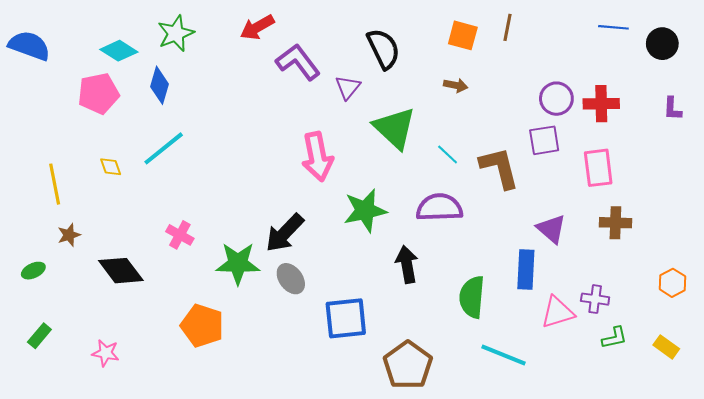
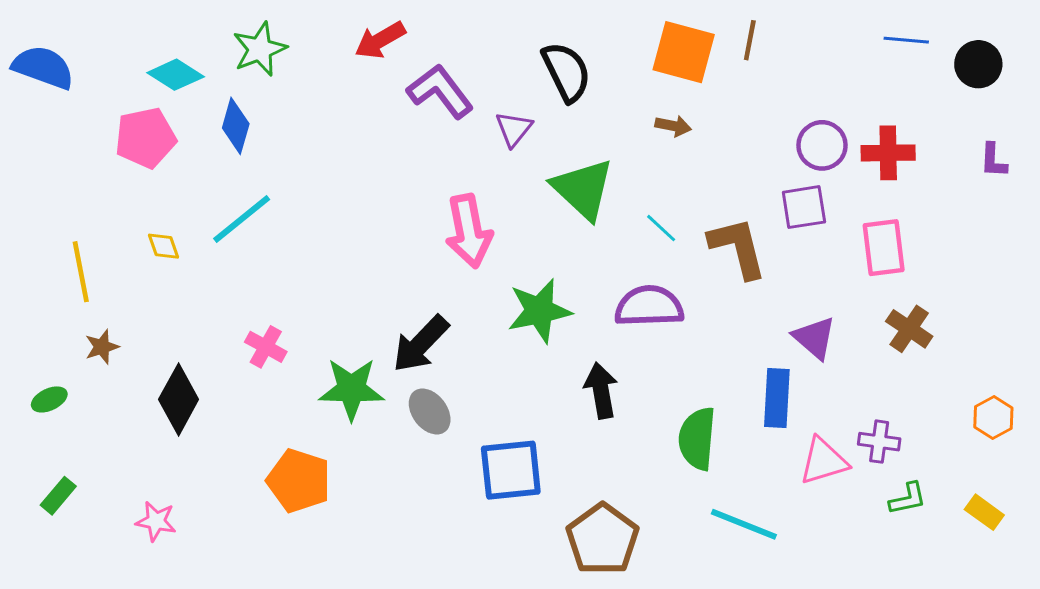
orange square: (463, 35) -> (684, 52), size x1.4
brown cross: (615, 223) -> (909, 329), turned 32
black diamond: (121, 271) -> (179, 399), turned 66

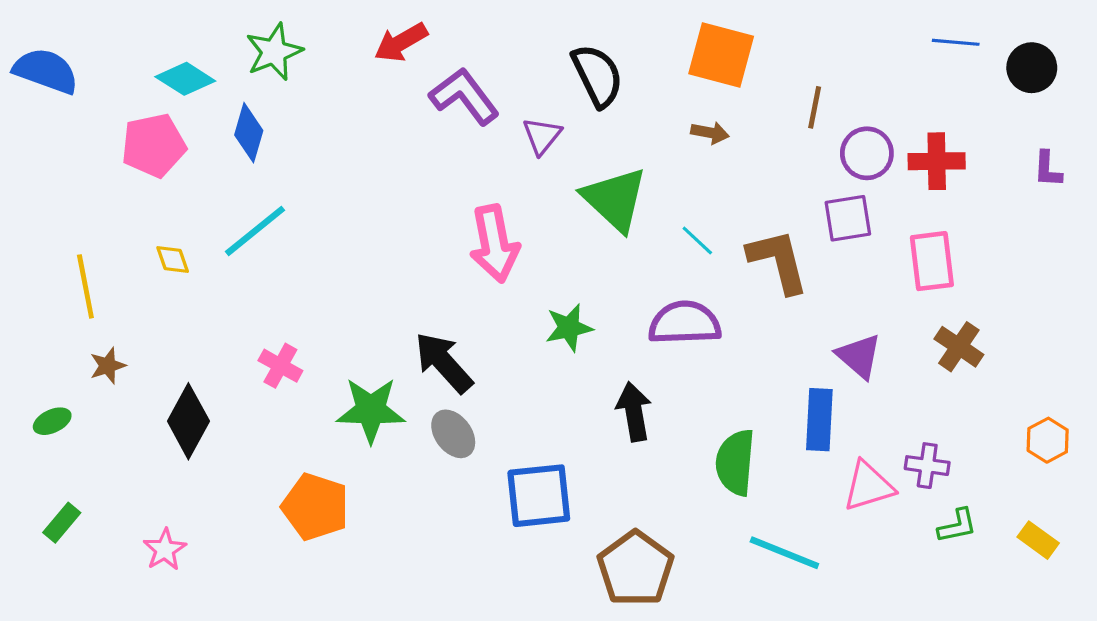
brown line: (750, 40) -> (815, 107), moved
green star: (539, 311) -> (569, 328), size x0.7
black arrow: (421, 344) -> (444, 363), turned 94
pink star: (156, 521) -> (165, 550), turned 30

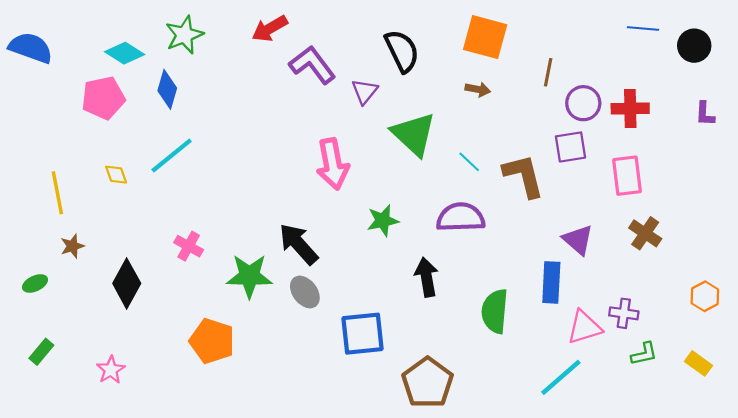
cyan line: (784, 553) -> (561, 377), moved, turned -63

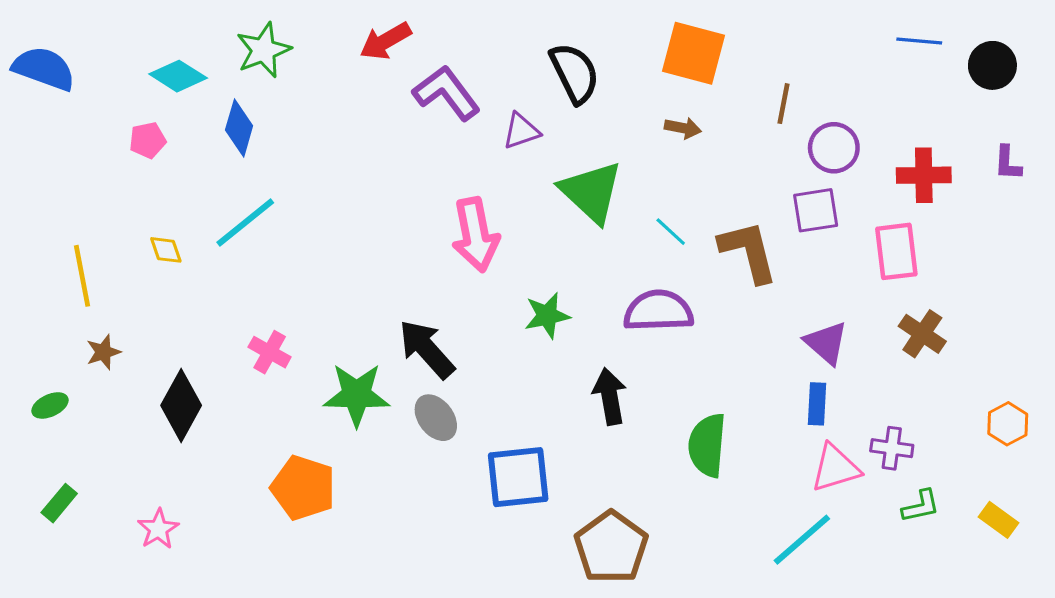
purple triangle: (365, 91) -> (521, 131), turned 32
pink pentagon: (103, 98) -> (148, 140), size x0.6
red cross: (630, 109) -> (924, 175), moved
blue rectangle: (551, 282) -> (817, 404), moved, size x0.7

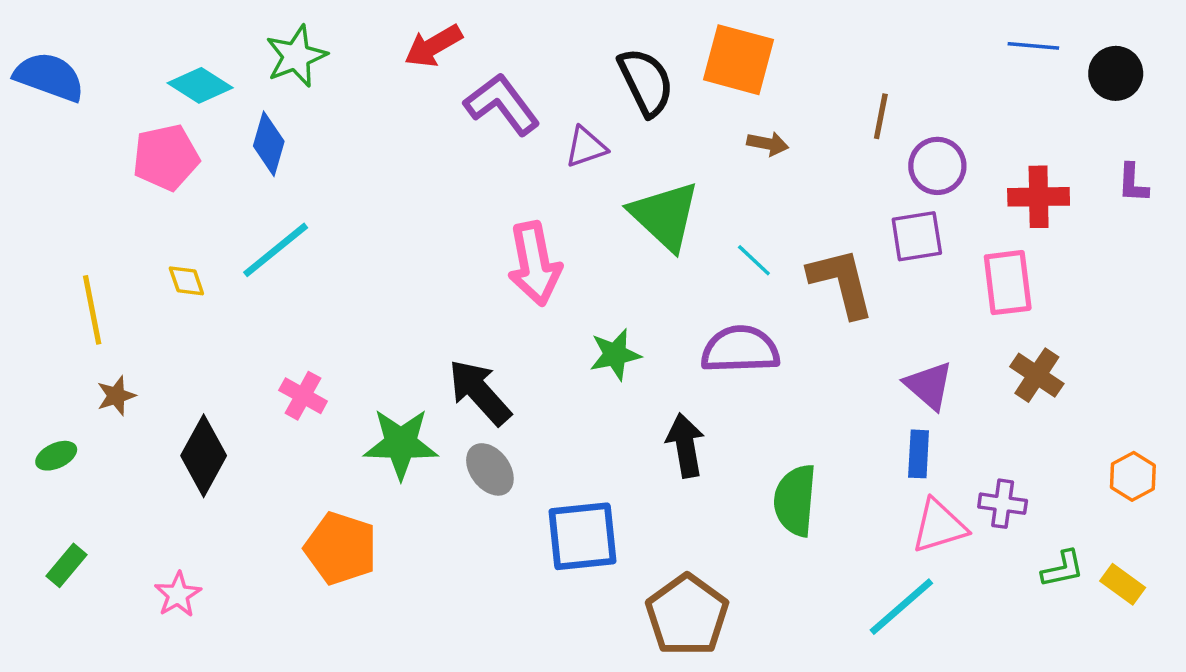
orange square: (694, 53) -> (739, 60), moved
pink pentagon: (148, 140) -> (166, 157), size x1.6
green L-shape: (921, 506) -> (1063, 569), moved

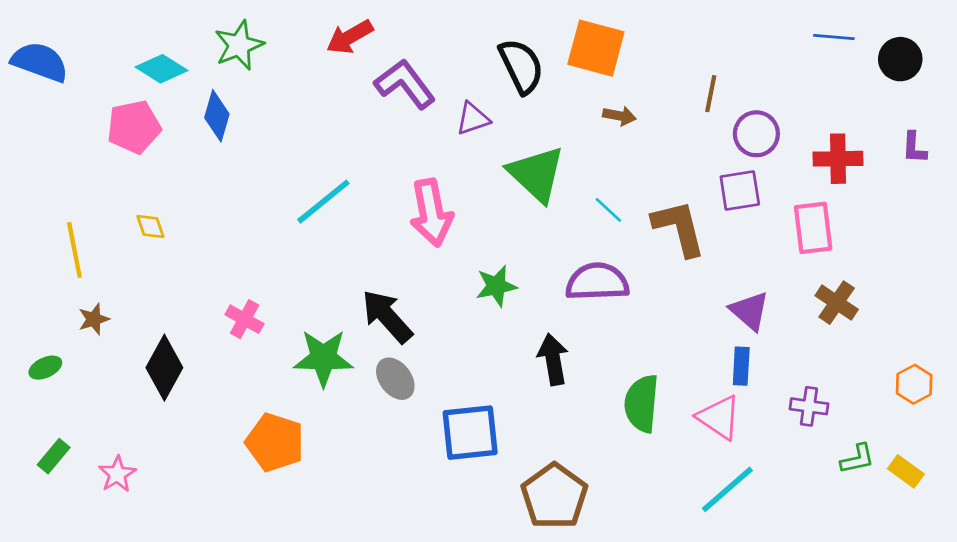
cyan line: (276, 250) -> (323, 202), moved
pink triangle: (939, 526) -> (719, 417), moved, turned 51
pink star: (178, 595) -> (117, 474), moved

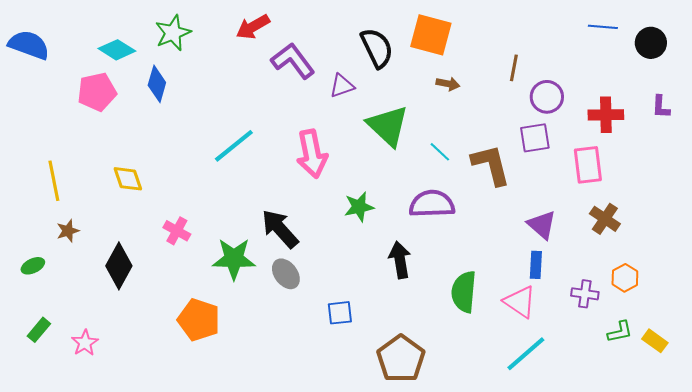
yellow diamond: (150, 226) -> (128, 179), moved, size x1.4
orange hexagon: (914, 384) -> (625, 278), moved
blue square: (470, 433) -> (340, 313), size x0.6

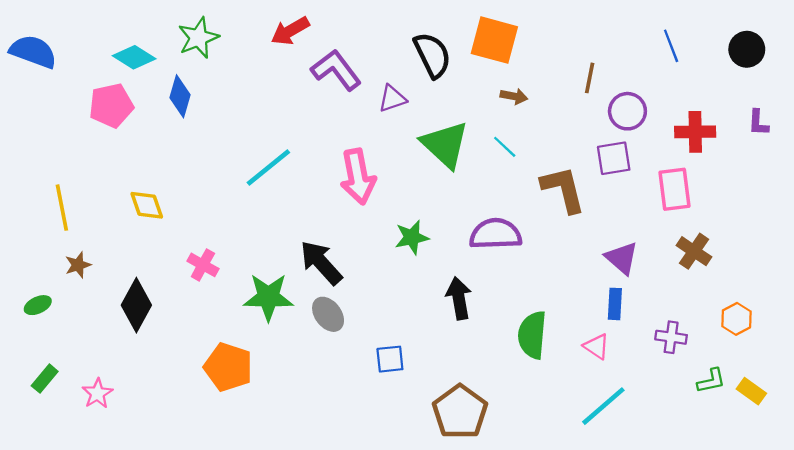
blue line: (603, 27) -> (671, 46), moved, turned 64
cyan line: (440, 152) -> (505, 147), moved
orange hexagon: (625, 278) -> (736, 319), moved
pink triangle: (520, 302) -> (596, 346), size x0.7

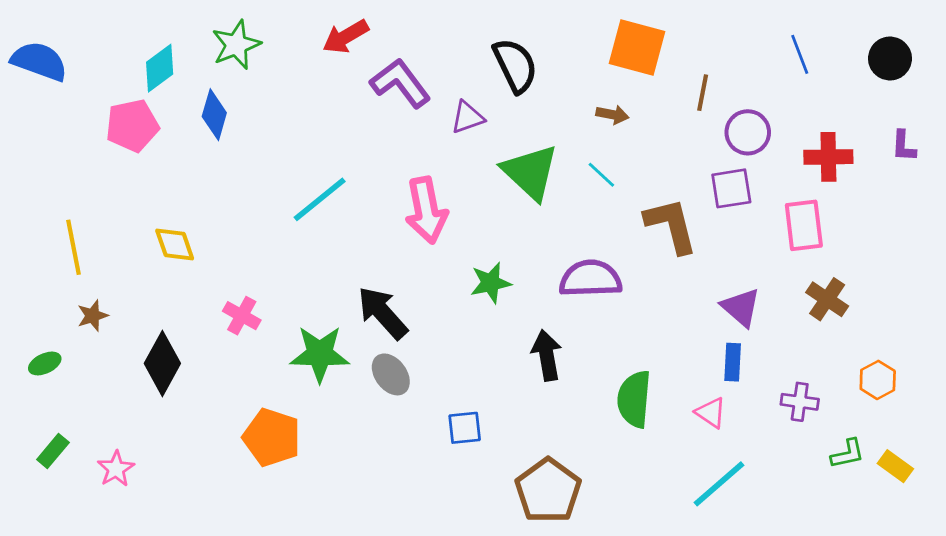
orange square: (494, 40) -> (637, 48), moved
cyan diamond: (134, 57) -> (160, 68), turned -69

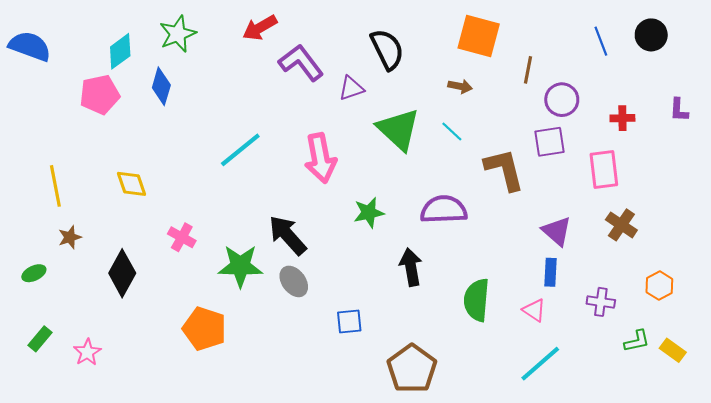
black circle: (890, 58) -> (651, 35), moved
red cross: (828, 157) -> (622, 118), size x0.7

